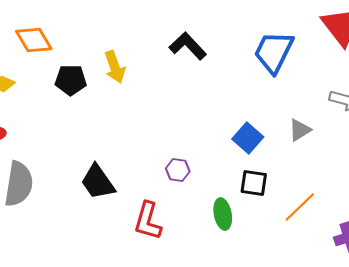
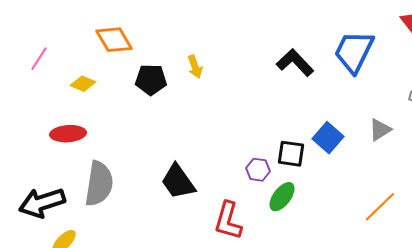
black L-shape: (188, 46) -> (295, 63), moved
yellow arrow: (115, 67) -> (195, 67), size x0.7
black square: (254, 183) -> (291, 154), moved
green ellipse: (223, 214) -> (282, 197), moved, turned 48

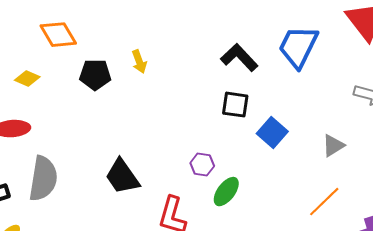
gray triangle: (380, 130) -> (333, 146), moved
black square: (291, 154) -> (235, 105), moved

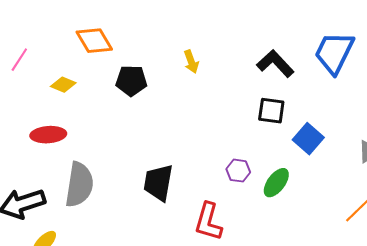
yellow arrow: (139, 62) -> (191, 62), moved
black trapezoid: (122, 177) -> (158, 183), turned 45
green ellipse: (226, 192) -> (276, 183), moved

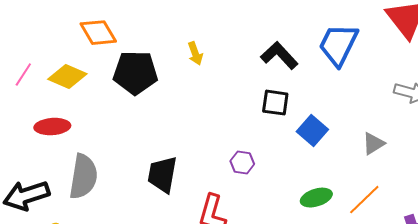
pink line: (19, 60) -> (23, 75), moved
black pentagon: (131, 81) -> (135, 73), size x1.4
yellow diamond: (63, 85) -> (67, 77), size x1.5
green ellipse: (276, 183) -> (316, 198), moved, turned 36

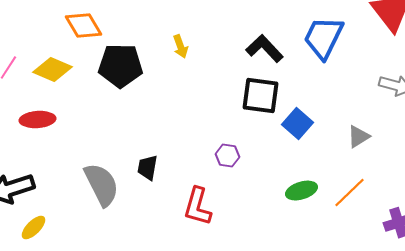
black square: (275, 103) -> (260, 96), size x1.4
black trapezoid: (162, 175) -> (147, 168), size x0.7
gray semicircle: (83, 177) -> (101, 185), moved, turned -36

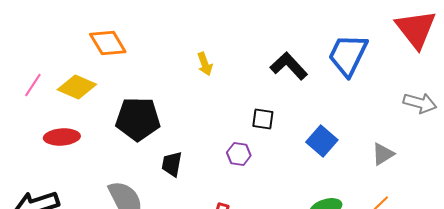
black pentagon: (120, 66) -> (138, 119), moved
black square: (260, 96) -> (263, 119), moved, size x0.6
purple hexagon: (227, 156) -> (239, 154), moved
black trapezoid: (147, 168) -> (172, 164), moved

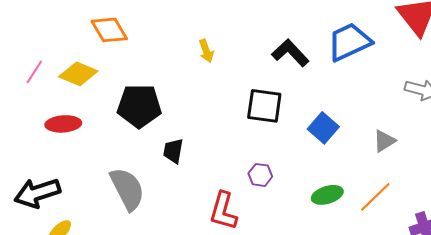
blue trapezoid: (348, 55) -> (349, 42), turned 39
black square: (263, 119) -> (264, 106), size x1.6
purple hexagon: (239, 154) -> (260, 175), moved

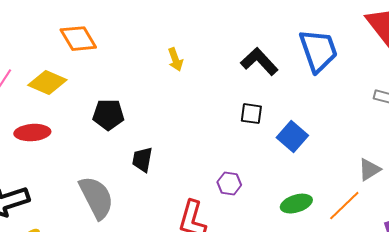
blue trapezoid: (349, 42) -> (318, 51), turned 96
black pentagon: (139, 106) -> (108, 115), size x0.7
black square: (264, 106) -> (251, 114), moved, size x0.6
gray triangle: (384, 141) -> (369, 170), moved

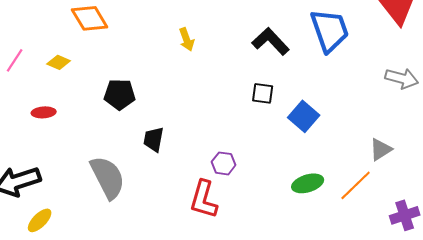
yellow diamond: (47, 83) -> (59, 62), size x0.6
red ellipse: (32, 133) -> (44, 112), size x0.7
purple hexagon: (229, 184) -> (224, 163), moved

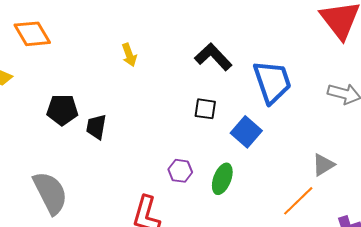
blue trapezoid: (330, 30) -> (272, 82), moved
black trapezoid: (154, 139) -> (96, 127), moved
purple hexagon: (224, 163) -> (180, 171), moved
green ellipse: (308, 183) -> (222, 179), moved, turned -52

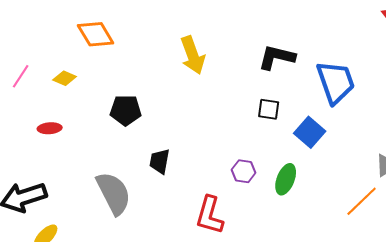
yellow arrow: (129, 55) -> (193, 55), size x1.6
black L-shape: (213, 57) -> (277, 57), turned -33
black trapezoid: (96, 127) -> (160, 161), moved

